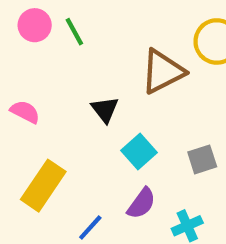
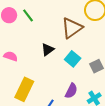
black triangle: (105, 109) -> (48, 50), turned 40
cyan square: (139, 151) -> (73, 59), moved

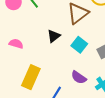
purple semicircle: (71, 91) -> (79, 77), turned 98

